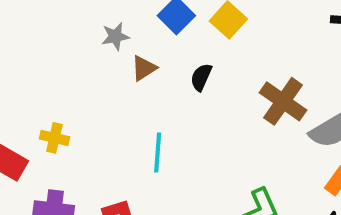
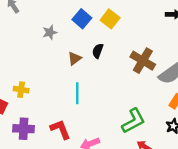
brown triangle: (144, 68) -> (75, 58), moved

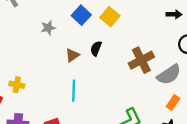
brown cross: (143, 61) -> (141, 60), turned 30

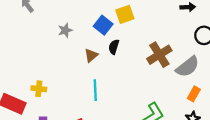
blue square: (81, 15) -> (103, 25), moved
yellow square: (110, 17) -> (125, 14), turned 36

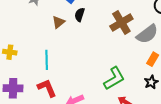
cyan line: (95, 90) -> (47, 60), moved

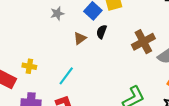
cyan line: (47, 60) -> (66, 76), turned 36

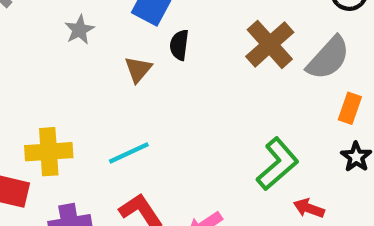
yellow cross: (29, 66) -> (49, 152), size x1.5
cyan line: (66, 76) -> (129, 153), turned 42

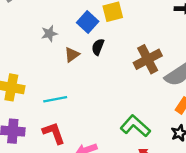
gray star: (79, 30) -> (49, 34), moved
green L-shape: (278, 164) -> (135, 126), turned -112

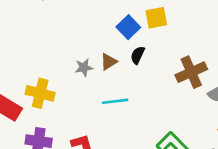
gray star: (49, 34) -> (84, 67), moved
cyan line: (55, 99) -> (115, 101), moved

